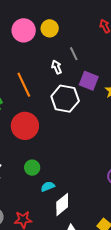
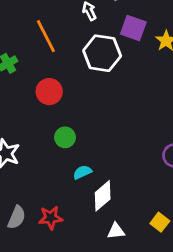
red circle: (25, 126) -> (49, 92), size x0.7
green circle: (32, 168) -> (65, 137), moved

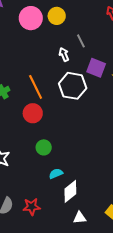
orange line: (46, 36) -> (36, 87), moved

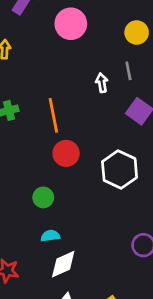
yellow circle: (57, 16) -> (137, 33), moved
white hexagon: (73, 86) -> (120, 170), moved
red circle: (33, 113) -> (66, 153), moved

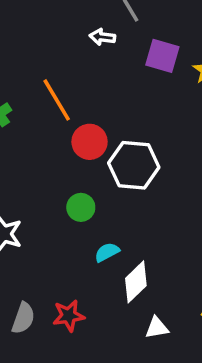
white arrow: (102, 83) -> (102, 37), turned -54
white hexagon: (120, 170) -> (134, 165), moved

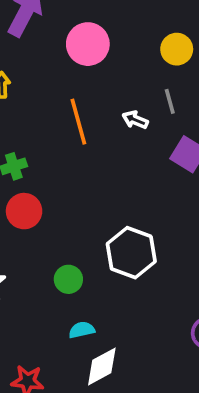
orange line: (57, 100) -> (78, 122), moved
red circle: (90, 142) -> (24, 211), moved

